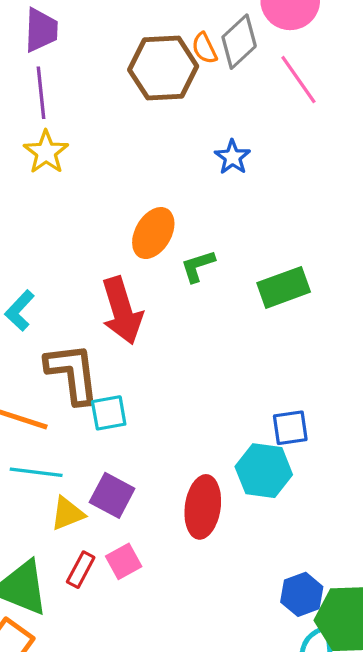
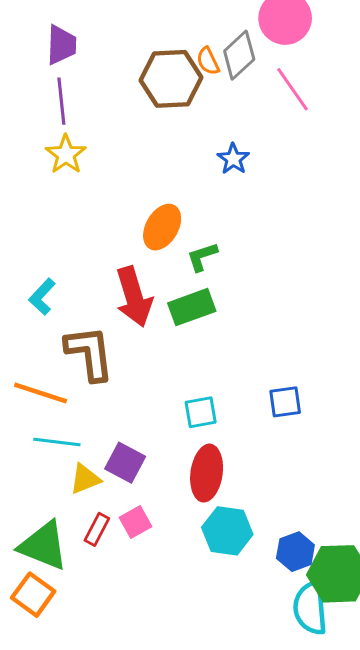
green rectangle: (284, 287) -> (192, 307), moved
cyan square: (109, 413) -> (201, 412), moved
cyan hexagon: (264, 471) -> (227, 531), moved

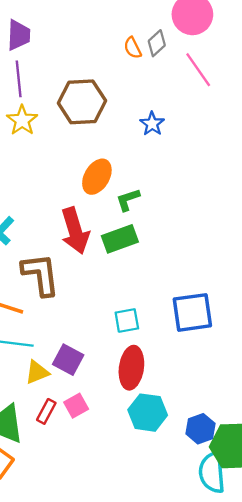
gray diamond: (239, 55) -> (157, 43), size x0.7
brown hexagon: (171, 79) -> (82, 102), moved
blue square: (285, 402) -> (192, 312), size x1.6

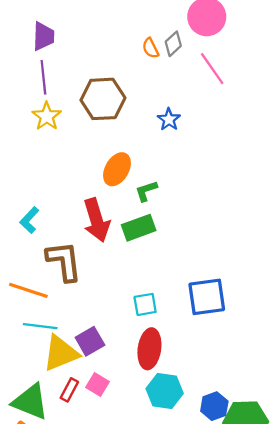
purple square: (68, 360) -> (90, 341), turned 32
yellow triangle: (37, 372) -> (61, 353), size x1.6
pink square: (76, 406) -> (98, 384), turned -30

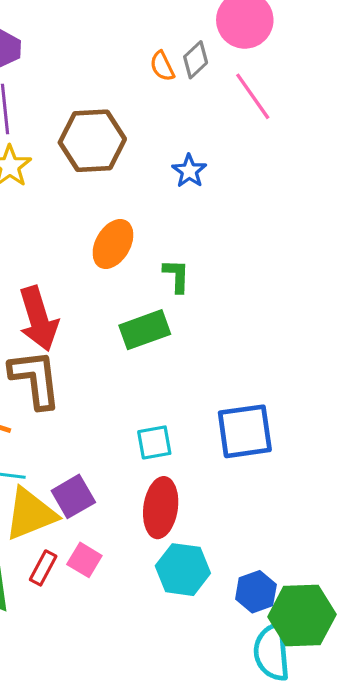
green L-shape: (146, 191) -> (177, 276), moved, turned 110
red arrow: (96, 220) -> (38, 319), moved

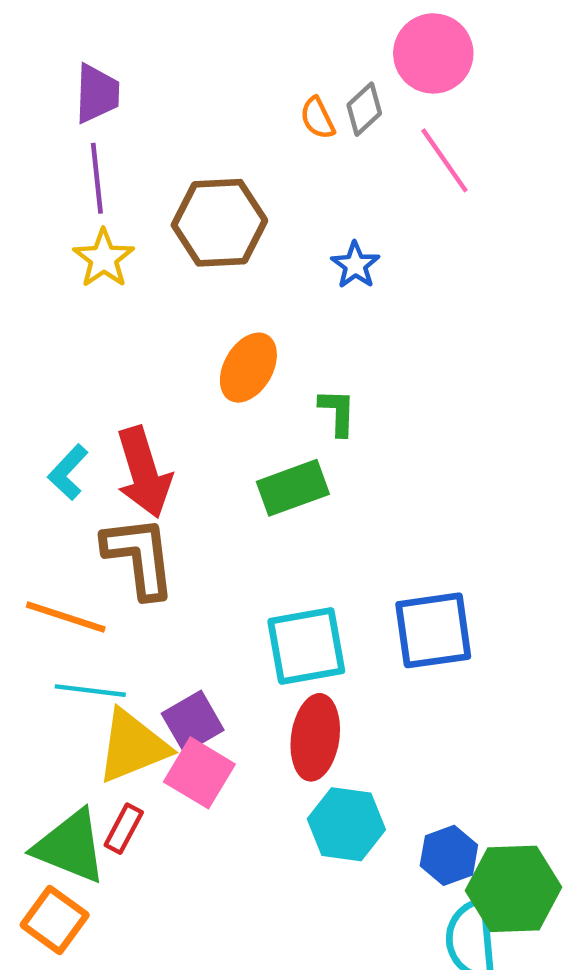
cyan square: (154, 442) -> (306, 646), size x1.6
pink square: (84, 560) -> (199, 773), moved, size x1.4
red rectangle: (43, 568) -> (124, 829), moved

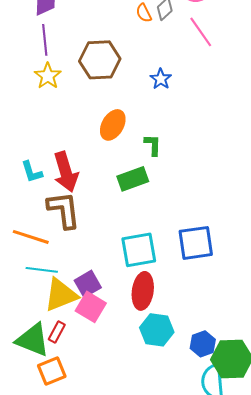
cyan L-shape: (68, 472) -> (32, 172), turned -60
orange square: (55, 920) -> (52, 371), moved, turned 32

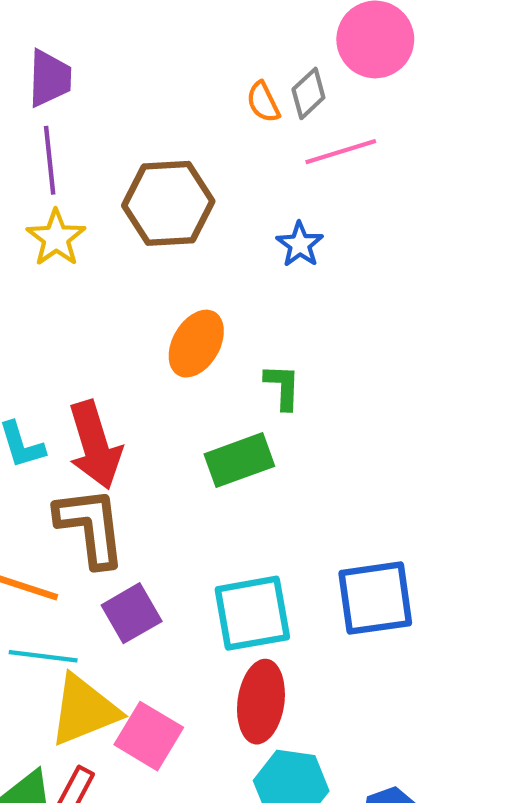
pink line: (201, 32) -> (341, 152), moved, turned -72
purple square: (88, 284) -> (132, 613), moved

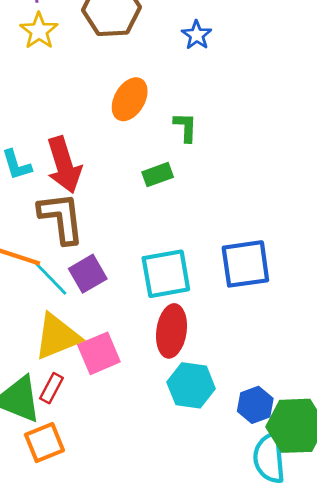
green rectangle: (239, 460) -> (158, 175), size x0.7
cyan line: (43, 656) -> (50, 278), moved, turned 39
pink square: (149, 736) -> (99, 353), turned 36

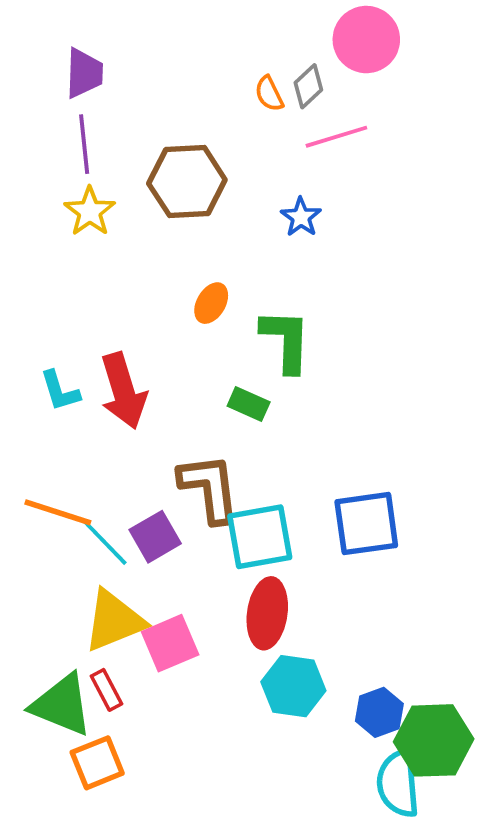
orange ellipse: (130, 99) -> (211, 303), size x0.7
green L-shape: (185, 127) -> (286, 340), size x1.6
green rectangle: (158, 175) -> (249, 404), turned 44
brown L-shape: (61, 218) -> (209, 488), moved
red rectangle: (51, 388) -> (107, 690), turned -56

